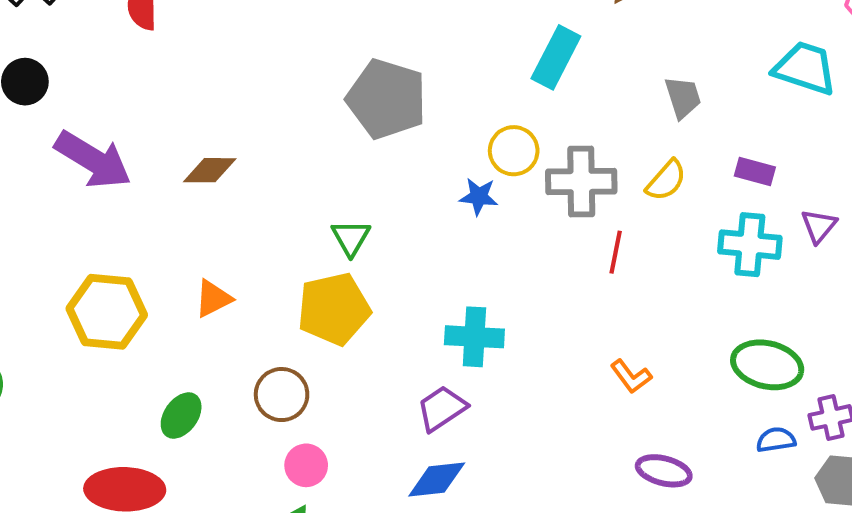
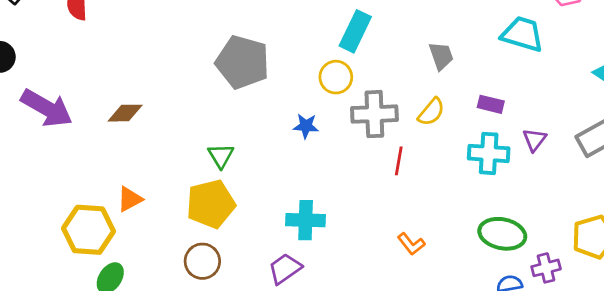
yellow circle: (514, 151) -> (336, 77), moved
yellow hexagon: (107, 312) -> (89, 230), moved
brown circle: (282, 395) -> (202, 261), moved

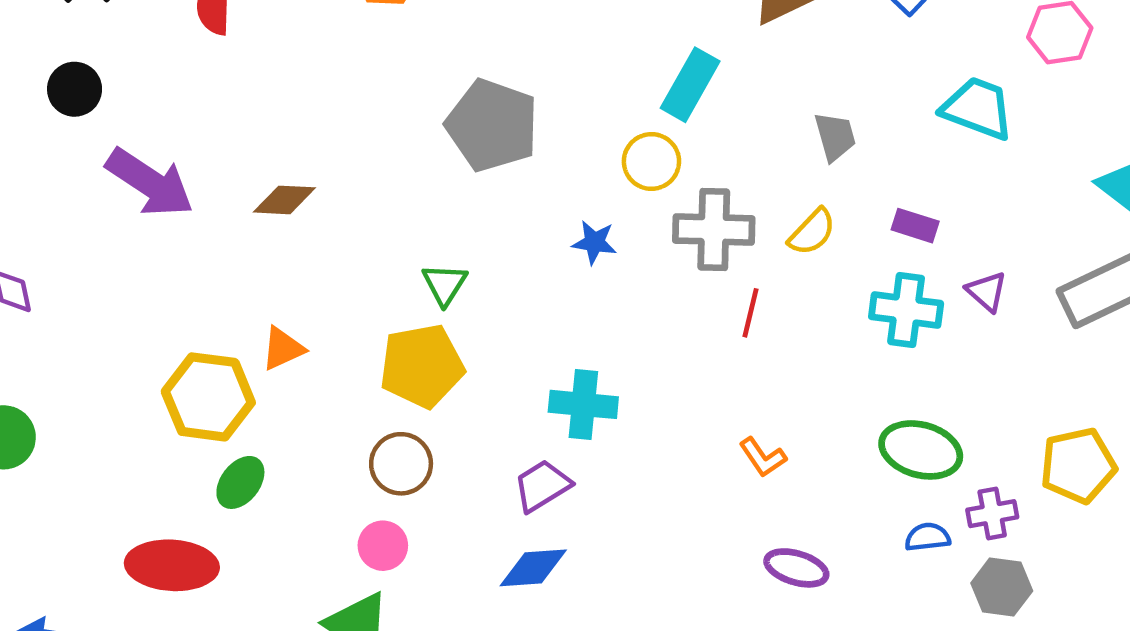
purple triangle: (534, 140) -> (987, 292), turned -30

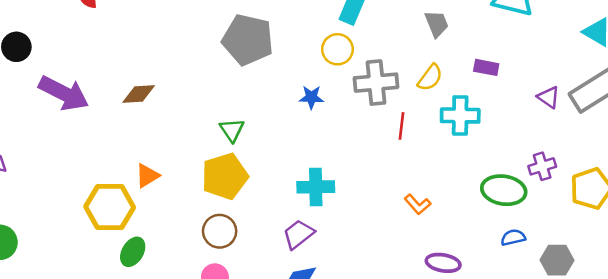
purple triangle: (987, 292) -> (549, 97), moved
cyan cross: (906, 310) -> (460, 115), moved
purple cross: (992, 514) -> (542, 166), moved

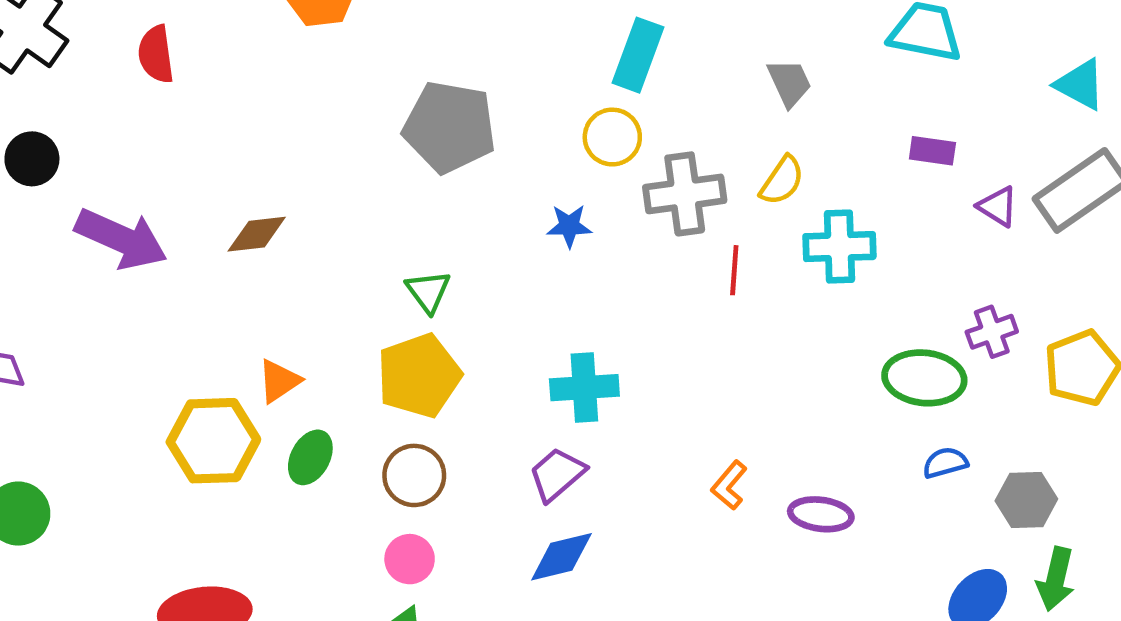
purple rectangle: (486, 67) -> (932, 151), moved
orange L-shape: (418, 204) -> (729, 485), moved, turned 84
green ellipse: (133, 252) -> (310, 457), moved

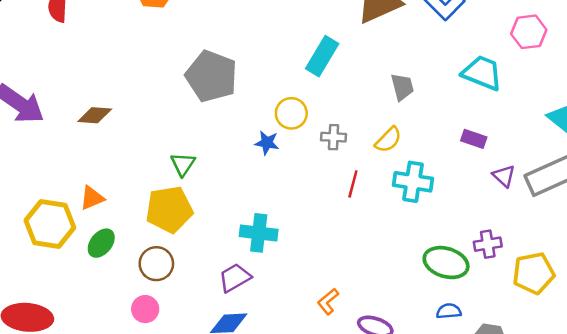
yellow circle: (612, 137) -> (291, 113), moved
gray cross: (685, 194) -> (334, 137), size x0.6

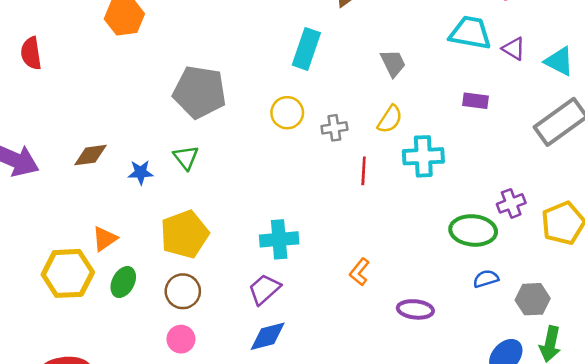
blue star: (267, 143) -> (141, 172), moved
green triangle: (183, 164) -> (186, 157), moved
purple triangle: (504, 176) -> (514, 49), moved
orange L-shape: (328, 301) -> (359, 272), moved

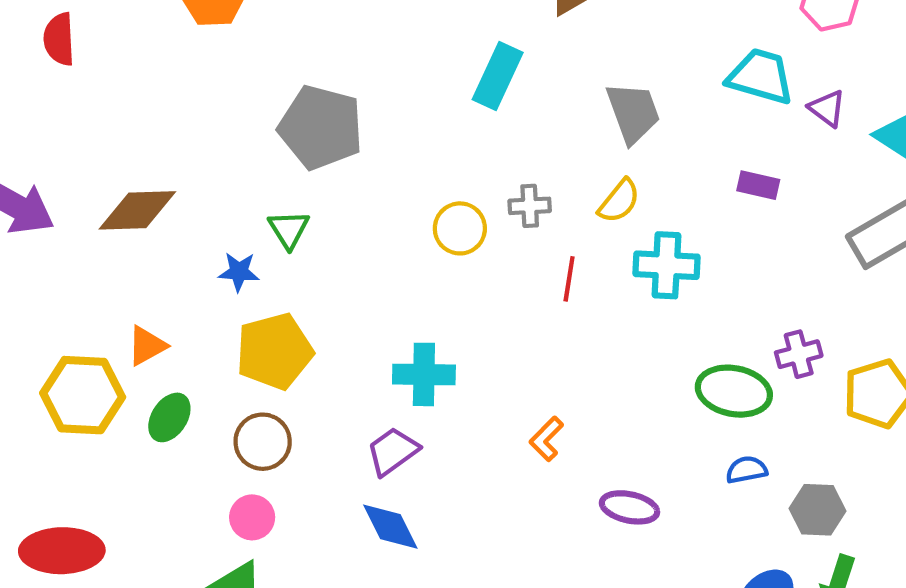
gray trapezoid: (393, 63) -> (633, 113), size x1.4
yellow circle: (287, 113) -> (460, 228), moved
brown diamond: (90, 155) -> (137, 210), size x1.4
blue star: (141, 172) -> (239, 272), moved
blue diamond: (268, 336) -> (390, 527), turned 72

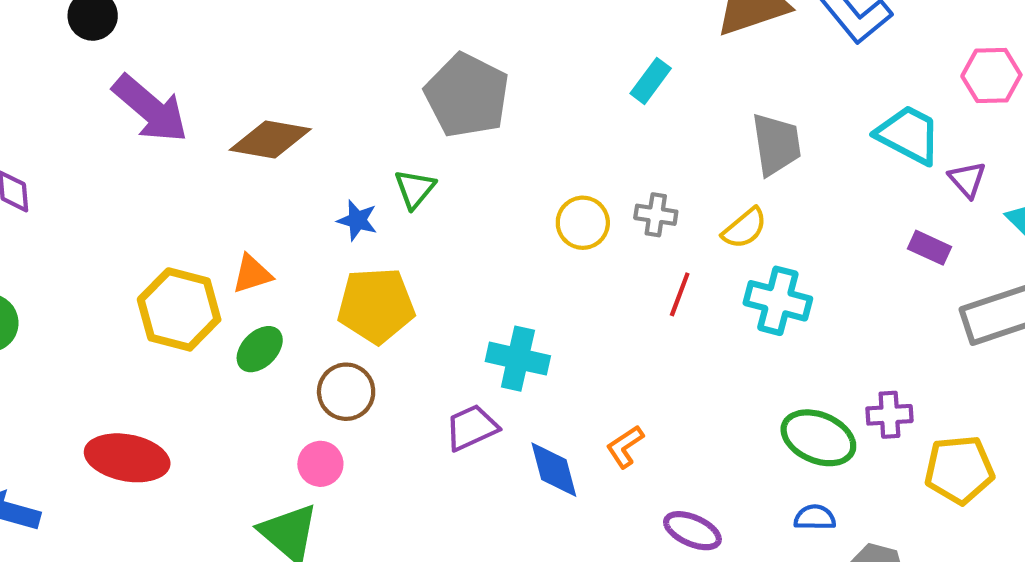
cyan rectangle: (498, 76) -> (651, 81), size x0.7
purple rectangle: (758, 185) -> (929, 248), moved
blue diamond: (390, 527) -> (554, 470), moved

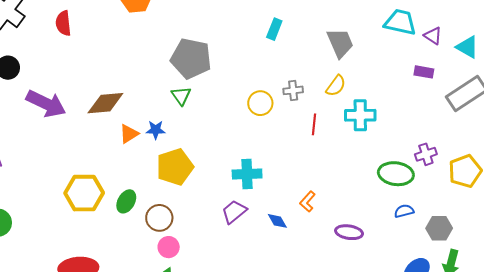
green triangle: (415, 189) -> (181, 96), moved
orange triangle: (252, 274) -> (129, 134), moved
brown circle: (346, 392) -> (159, 218), moved
blue diamond: (554, 470) -> (277, 221), size x0.7

